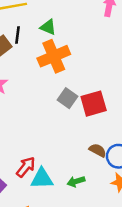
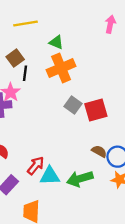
black line: (17, 35) -> (25, 73), moved
green arrow: (76, 181) -> (80, 179), size x1.6

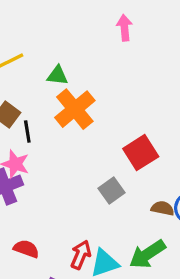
gray square: (73, 105) -> (111, 191), moved, turned 36

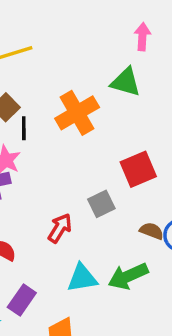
green triangle: (57, 76) -> (126, 82), moved, size x1.4
red arrow: (81, 255) -> (60, 228), moved

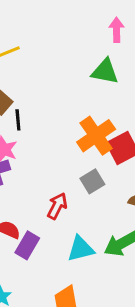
orange cross: (77, 113) -> (96, 136), moved
purple rectangle: (22, 300) -> (27, 245), moved

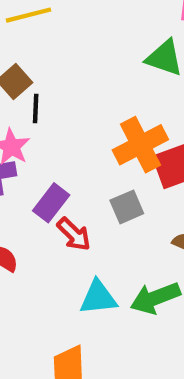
red arrow: (57, 206) -> (74, 234), turned 100
purple rectangle: (27, 245) -> (51, 203), moved

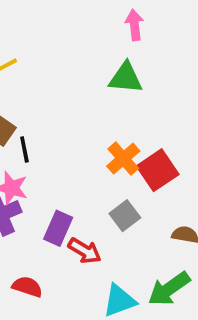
orange cross: (140, 145) -> (123, 159), size x0.7

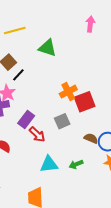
green triangle: (126, 78) -> (47, 48), moved
black line: (24, 150) -> (18, 75), turned 40
green arrow: (169, 289) -> (76, 164), size x0.6

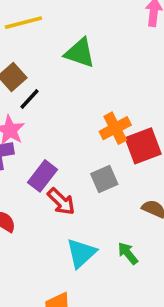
cyan triangle: (49, 164) -> (81, 253), turned -36
green arrow: (76, 164) -> (128, 253), turned 72

